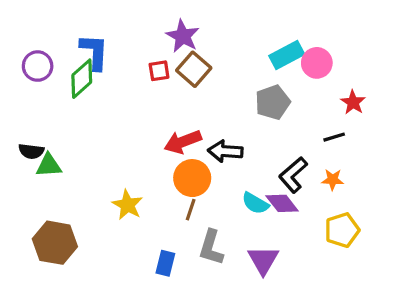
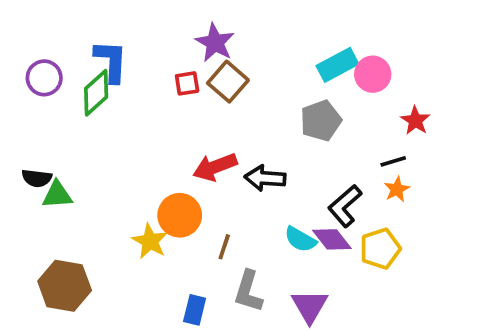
orange circle: (192, 178) -> (180, 215), moved
orange star: (333, 180) -> (397, 189), moved, turned -30
yellow pentagon: (342, 230) -> (380, 249), moved

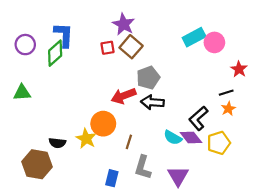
gray pentagon: (321, 121) -> (148, 78), moved
black semicircle: (37, 178) -> (57, 143), moved
green triangle: (57, 195) -> (22, 93), moved

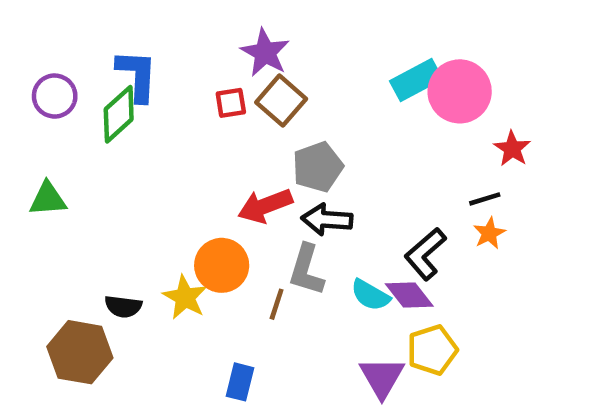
pink circle: (214, 42) -> (460, 91), size x1.4
yellow pentagon: (219, 143) -> (432, 350), moved
gray L-shape: (143, 167) -> (306, 270), moved

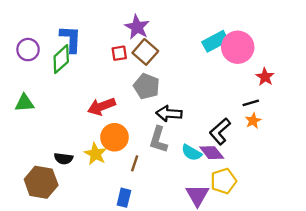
gray pentagon: (318, 167) -> (146, 86), moved, turned -30
red arrow: (265, 206) -> (101, 106), moved
brown line: (277, 304) -> (135, 163), moved

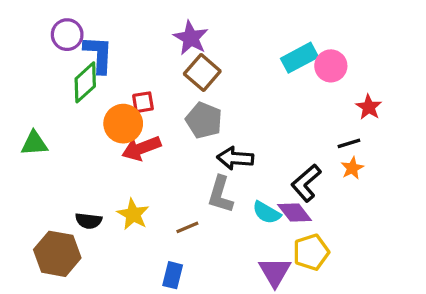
pink circle: (238, 47) -> (331, 66), size x0.7
purple circle: (28, 50) -> (67, 35), moved
red square: (119, 53) -> (143, 102), moved
orange circle: (114, 137) -> (123, 124), moved
brown line: (135, 163) -> (187, 227), turned 49

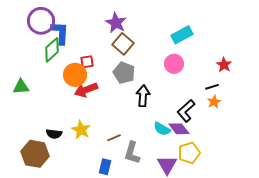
purple circle: (67, 35) -> (41, 21), size x1.4
pink circle: (331, 66) -> (174, 64), moved
black arrow: (235, 158) -> (143, 96), turned 90
gray L-shape: (220, 194) -> (132, 153), moved

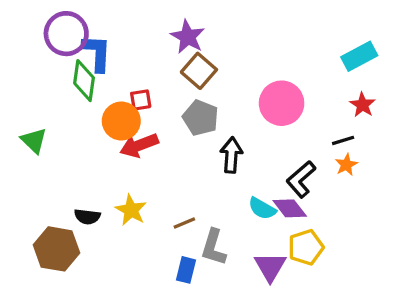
cyan rectangle: (182, 35) -> (359, 56), moved
green diamond: (52, 50) -> (84, 81), turned -40
pink circle: (174, 64) -> (282, 103), size x1.4
green triangle: (21, 87) -> (34, 140), turned 48
blue rectangle: (105, 167) -> (186, 270), moved

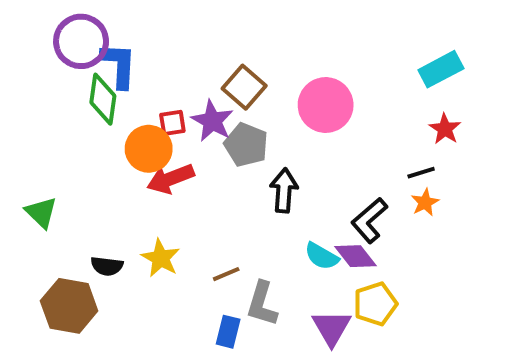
purple star: (188, 37) -> (212, 121), moved
pink circle: (282, 103) -> (326, 105), moved
green triangle: (34, 140) -> (41, 212), moved

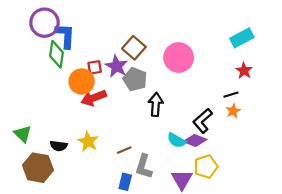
green triangle: (41, 212) -> (23, 134), moved
purple diamond: (355, 256) -> (195, 140), turned -30

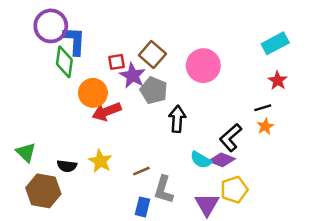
red square: (95, 67) -> (116, 62), moved

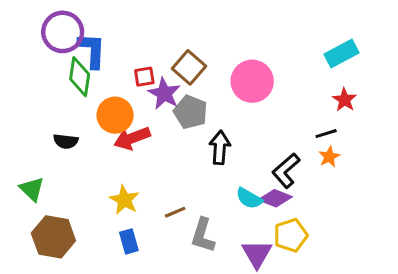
black semicircle: (67, 166) -> (66, 141), moved
blue rectangle: (143, 207) -> (129, 241), moved, turned -30

